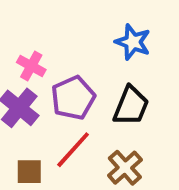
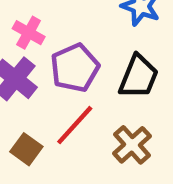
brown square: (29, 172) -> (26, 149), turned 36

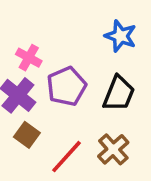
red line: (75, 125) -> (67, 157), moved
brown square: (26, 149) -> (27, 135), moved

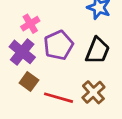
pink cross: (29, 58) -> (30, 24), turned 30
red line: (67, 157) -> (58, 98), turned 64

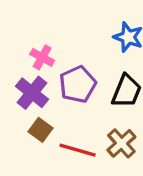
pink cross: (30, 24) -> (42, 57), turned -30

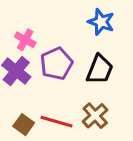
brown square: (40, 130) -> (24, 125), moved

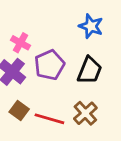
brown square: (24, 125) -> (19, 111), moved

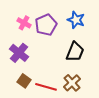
pink cross: (20, 43) -> (24, 23), moved
purple pentagon: (49, 65) -> (46, 25), moved

